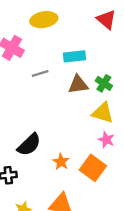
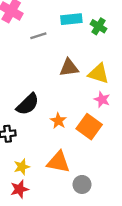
green cross: (104, 83) -> (99, 26), moved
brown triangle: (78, 85) -> (69, 68), moved

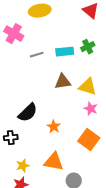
cyan rectangle: (71, 19) -> (65, 52), moved
green cross: (99, 26) -> (88, 47), turned 32
orange square: (89, 127) -> (89, 140), moved

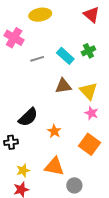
cyan rectangle: (65, 52) -> (65, 56), turned 48
yellow triangle: (88, 87) -> (88, 91), turned 30

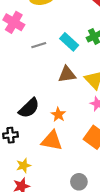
orange star: (54, 131) -> (58, 115), moved
orange triangle: (54, 166) -> (52, 141), moved

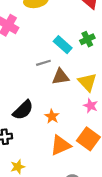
gray line: (39, 45) -> (43, 63), moved
orange triangle: (52, 141) -> (61, 145), moved, turned -35

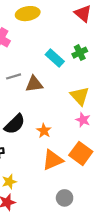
gray line: (43, 63) -> (14, 76), moved
brown triangle: (61, 77) -> (34, 84), moved

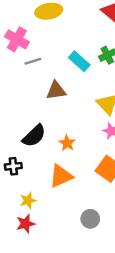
gray line: (14, 76) -> (33, 61), moved
orange triangle: (53, 160) -> (61, 176), moved

